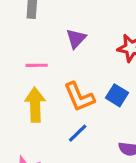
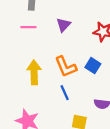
pink line: (37, 65) -> (28, 27), moved
blue line: (78, 133) -> (65, 93), turned -70

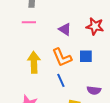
purple triangle: (63, 25) -> (65, 29), moved, turned -40
blue square: (93, 66) -> (86, 56), turned -32

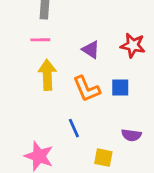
yellow arrow: (34, 62) -> (47, 75), moved
blue line: (61, 80) -> (74, 128), moved

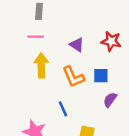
purple semicircle: (131, 135) -> (110, 100), moved, turned 119

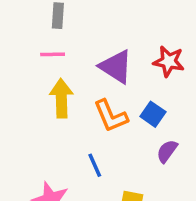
purple triangle: (77, 45) -> (116, 67), size x1.5
blue square: (101, 76) -> (153, 114), turned 35

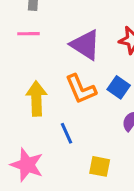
yellow arrow: (61, 98) -> (36, 98), moved

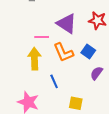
pink line: (29, 34) -> (42, 37), moved

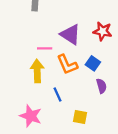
purple semicircle: (96, 73) -> (101, 86), turned 128

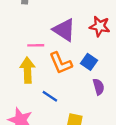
blue line: (57, 94) -> (50, 96), turned -32

